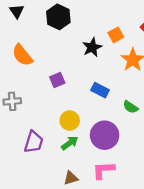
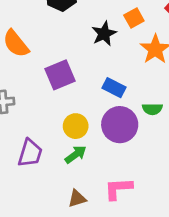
purple square: (57, 80) -> (60, 75), size x1.5
green semicircle: (130, 107) -> (152, 109), turned -35
purple circle: (105, 135) -> (120, 125), moved

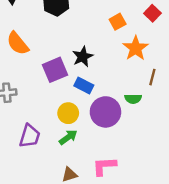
black star: (104, 34) -> (83, 57), moved
blue rectangle: (114, 88) -> (84, 85), moved

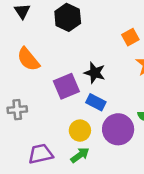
black star: (83, 57) -> (95, 73), turned -30
purple trapezoid: (30, 136) -> (41, 154), turned -120

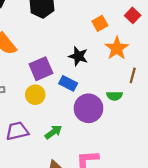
black star: (95, 73) -> (78, 56), moved
yellow circle: (80, 131) -> (35, 95), moved

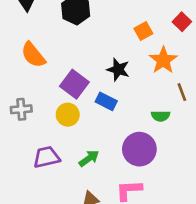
purple square: (41, 69) -> (74, 84), turned -30
brown line: (133, 75) -> (182, 92), turned -35
purple circle: (88, 108) -> (139, 149), moved

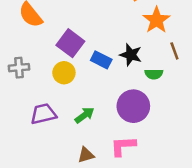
black star: (118, 69) -> (131, 55), moved

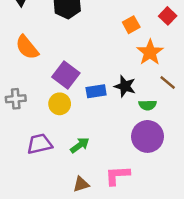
brown line: (174, 51) -> (168, 82), turned -30
blue rectangle: (101, 60) -> (96, 91), turned -36
purple circle: (133, 106) -> (148, 136), moved

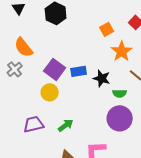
blue rectangle: (96, 91) -> (79, 71), moved
gray cross: (16, 99) -> (15, 69), moved, turned -35

